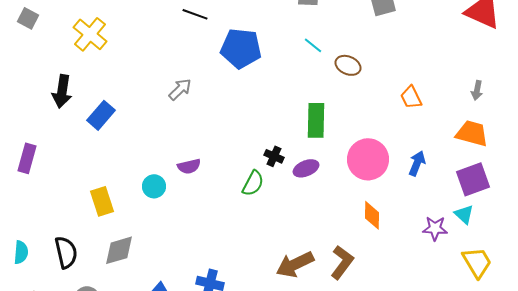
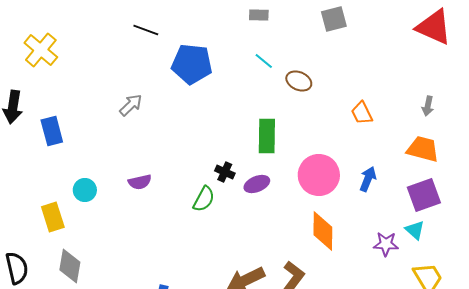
blue rectangle: (101, 115) -> (52, 131), turned -56
cyan circle: (154, 186) -> (85, 190), moved
orange diamond: (372, 215) -> (323, 231), size x1.4
gray diamond: (119, 250) -> (70, 266), turned -64

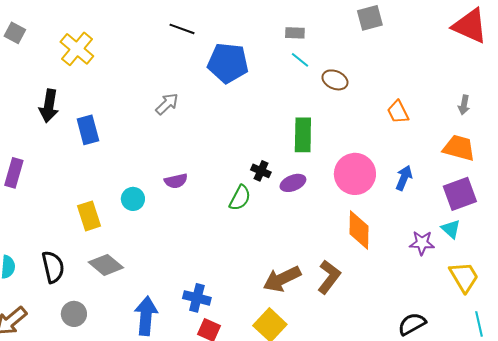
gray rectangle: (259, 15) -> (295, 33), moved
cyan circle: (85, 190) -> (133, 199), moved
gray diamond: (70, 266) -> (106, 265), turned -60

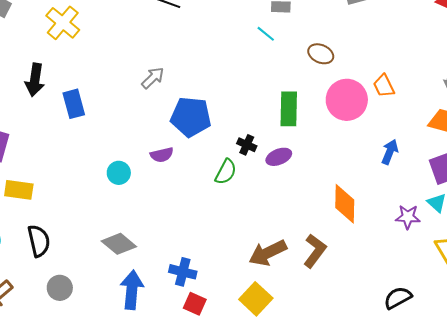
cyan line: (300, 60) -> (266, 34), moved
blue pentagon: (228, 63) -> (191, 117), moved
pink circle: (355, 174) -> (347, 100), moved
yellow rectangle: (89, 216) -> (19, 190), moved, turned -64
gray diamond: (106, 265) -> (119, 244), moved

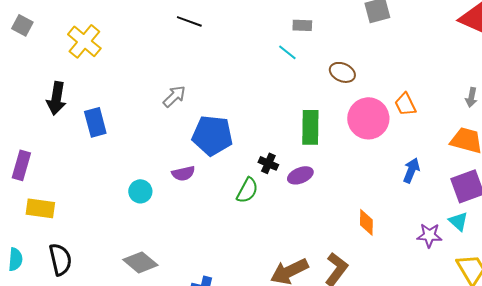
orange diamond: (345, 204) -> (366, 222), size x0.7

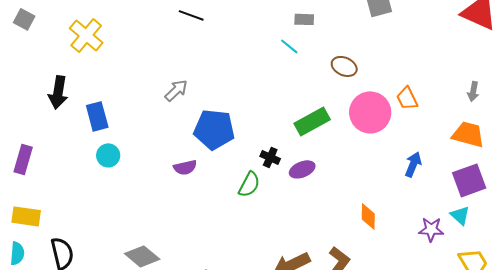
green rectangle: (310, 127) -> (312, 121), turned 60
cyan circle: (140, 191) -> (108, 155), moved
yellow rectangle: (40, 208) -> (26, 216), moved

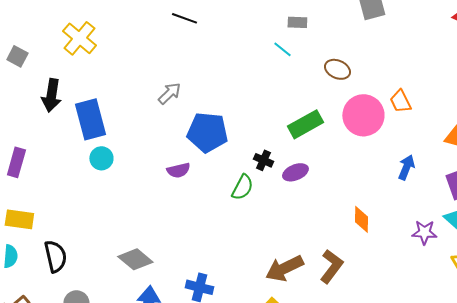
gray square: (24, 19) -> (17, 56), moved
blue rectangle: (97, 116) -> (90, 119), size x1.4

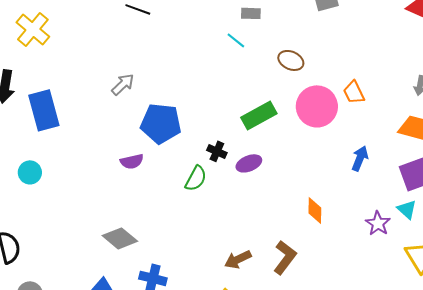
cyan circle: (101, 158) -> (30, 172), moved
purple star: (424, 232) -> (378, 223), turned 30
gray diamond: (135, 259) -> (120, 238), moved
brown arrow: (284, 268) -> (238, 259), size x0.7

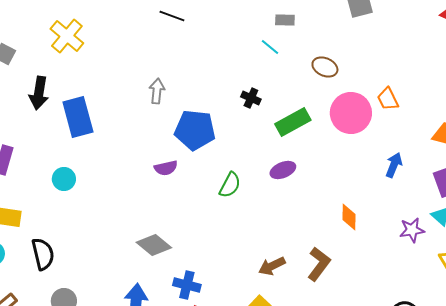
gray arrow: (123, 84) -> (157, 91), turned -40
black cross: (217, 151) -> (251, 98), moved
purple star: (378, 223) -> (412, 230), turned 30

